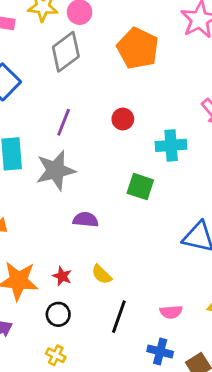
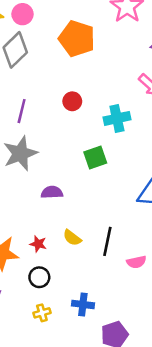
green square: (140, 187) -> (95, 158), turned -30
black line: (119, 317) -> (107, 241), moved
blue cross: (160, 352) -> (83, 304), moved
yellow cross: (56, 355) -> (42, 313), turned -35

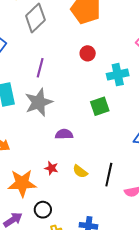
red circle: (72, 101) -> (88, 53), moved
red star: (38, 244) -> (51, 168), moved
black circle: (39, 277) -> (43, 210), moved

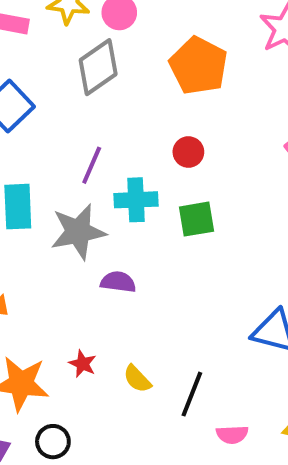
cyan cross: (118, 75) -> (136, 200), moved
green square: (100, 106) -> (196, 219), moved
purple semicircle: (64, 134) -> (118, 282), moved

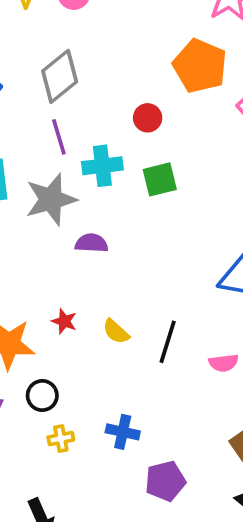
orange pentagon: (199, 66) -> (200, 66), moved
gray diamond: (98, 67) -> (60, 76), moved
purple line: (92, 165) -> (59, 137), turned -36
pink semicircle: (232, 434) -> (224, 363), moved

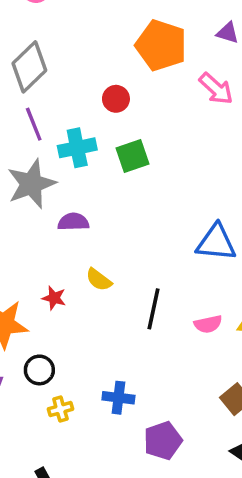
yellow semicircle: (116, 332) -> (99, 280), moved

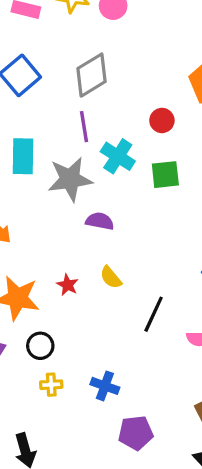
cyan cross: (77, 148) -> (118, 156), turned 32

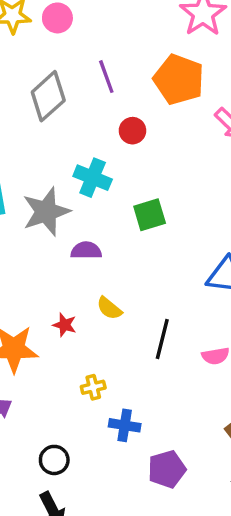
purple line: (84, 127) -> (106, 77), moved
green square: (165, 175) -> (150, 215), moved
black circle: (40, 346) -> (54, 460), moved
yellow cross: (51, 385) -> (93, 387), moved

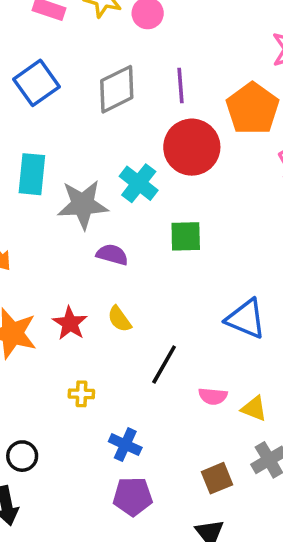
red circle: (132, 131) -> (192, 147), size x2.0
red star: (65, 325) -> (70, 323), size x1.4
blue cross: (125, 425) -> (125, 445), moved

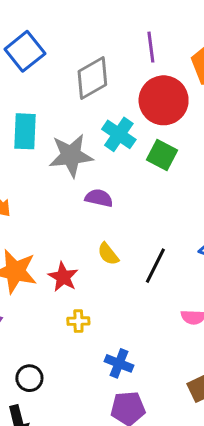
gray diamond: (117, 89) -> (92, 78), moved
green square: (186, 236) -> (162, 155), moved, turned 32
red star: (70, 323) -> (63, 277), moved
black line: (164, 364) -> (155, 266), moved

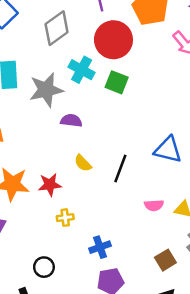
red star: (63, 277) -> (50, 185), turned -30
blue cross: (119, 363) -> (100, 247), turned -35
black circle: (29, 378) -> (44, 267), moved

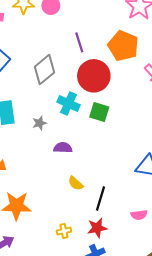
gray star: (46, 90) -> (39, 123), size x0.5
black line: (120, 168) -> (100, 198), moved
red star: (50, 185) -> (97, 228), moved

